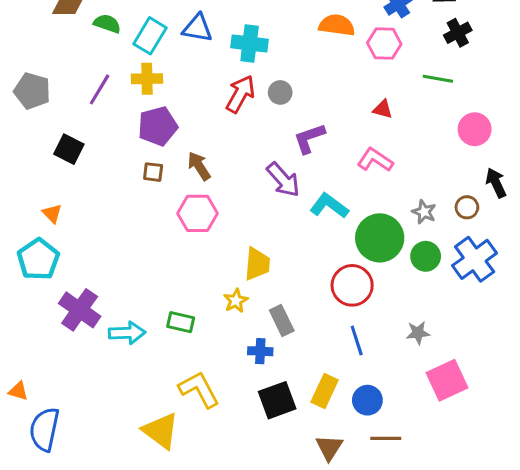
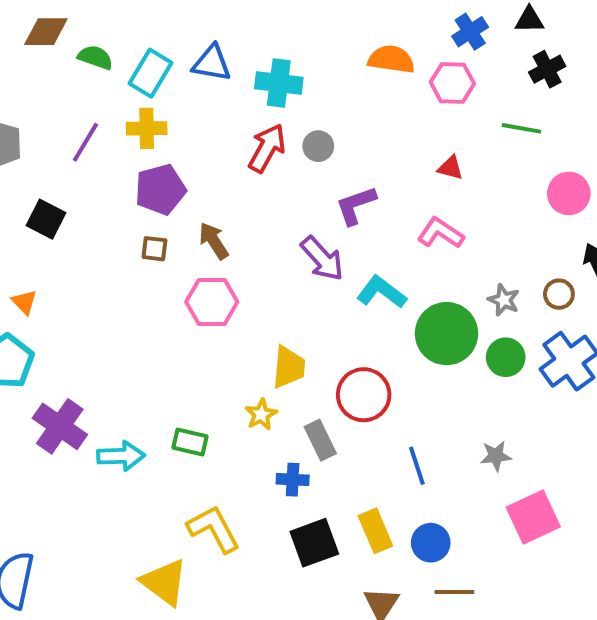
red circle: (352, 285) -> (364, 395), moved
yellow rectangle: (325, 391) -> (375, 531), turned -48

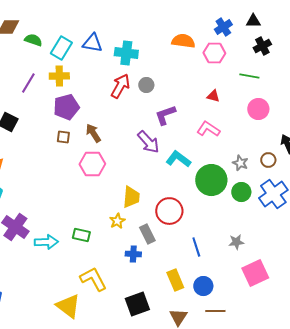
pink circle: (569, 193) -> (258, 109), moved
black square: (314, 543) -> (137, 304), moved

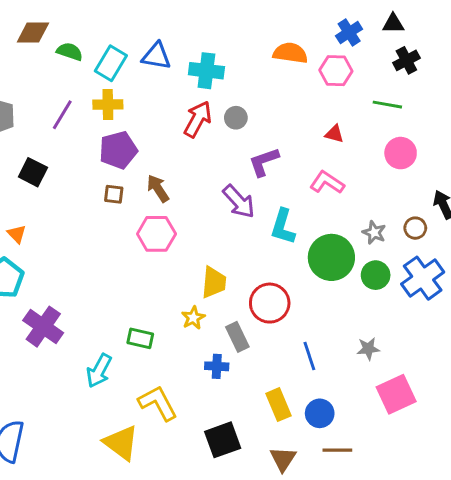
cyan L-shape: (178, 159) -> (283, 227), turned -110
cyan arrow: (46, 242) -> (99, 371), moved, turned 120

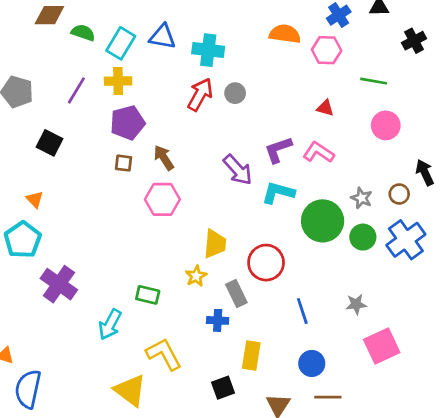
black cross: (406, 60) -> (414, 41), moved
purple L-shape: (264, 162) -> (278, 150), moved
cyan L-shape: (283, 227) -> (278, 193), turned 88
yellow rectangle: (279, 405) -> (251, 355), moved, turned 32
black square: (223, 440) -> (223, 388), size x0.7

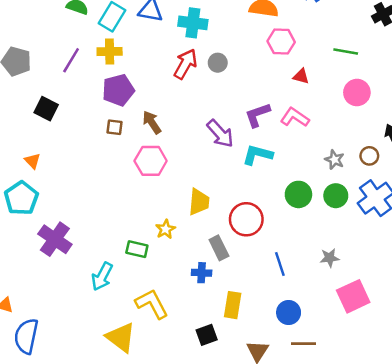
pink hexagon: (327, 50) -> (281, 42), moved
green circle: (323, 221) -> (298, 194), moved, size x0.7
yellow star: (196, 276) -> (165, 229), moved

